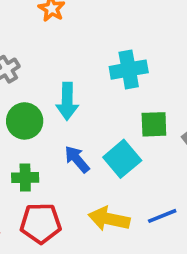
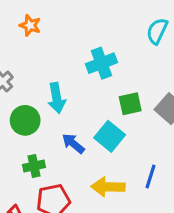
blue line: (162, 216) -> (151, 176), turned -40

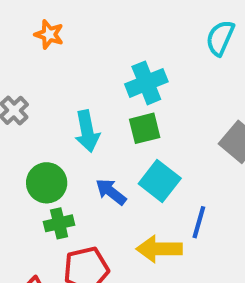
green square: (130, 104) -> (145, 128), moved
green circle: (25, 120) -> (47, 183), moved
blue line: (151, 176) -> (199, 222), moved

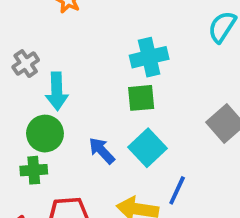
cyan arrow: (87, 131) -> (57, 91), moved
green cross: (59, 223) -> (34, 170), moved

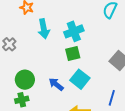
cyan arrow: (57, 91) -> (44, 29), moved
blue line: (177, 190) -> (112, 98), moved

